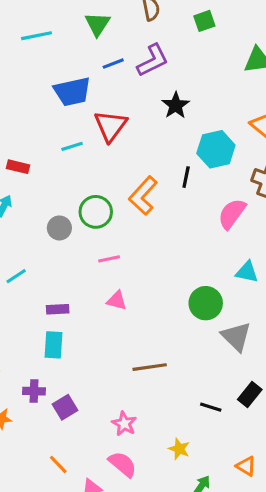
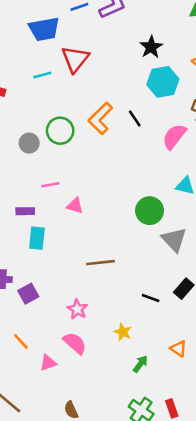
black star: (176, 105) -> (151, 47), moved
black line: (186, 177) -> (135, 118), moved, turned -48
pink line: (109, 259) -> (50, 185), moved
cyan rectangle: (54, 345) -> (37, 238), moved

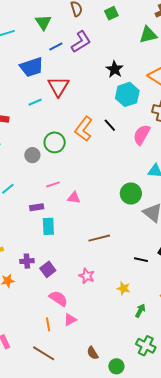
orange line: (21, 341) -> (48, 324), moved, turned 40
pink semicircle: (75, 343) -> (58, 299), moved

